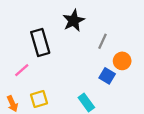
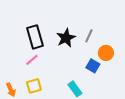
black star: (74, 21) -> (66, 38), moved
pink line: (22, 70) -> (32, 60), moved

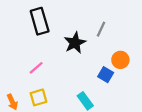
gray line: (89, 36) -> (101, 29), moved
black rectangle: (35, 37) -> (40, 21), moved

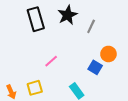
black star: (75, 43) -> (68, 15), moved
pink line: (36, 68) -> (51, 61), moved

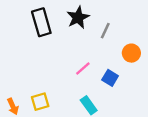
orange circle: (108, 54) -> (131, 53), moved
pink line: (51, 61) -> (83, 68), moved

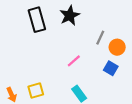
gray line: (105, 31) -> (100, 38), moved
blue square: (110, 78) -> (111, 68), moved

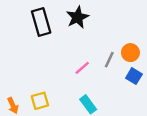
gray line: (100, 38) -> (109, 60), moved
blue square: (111, 68) -> (134, 76), moved

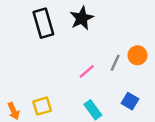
blue square: (134, 76) -> (130, 101), moved

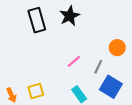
gray line: (115, 63) -> (98, 67), moved
blue square: (130, 101) -> (111, 87), size x1.5

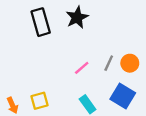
orange circle: (117, 48) -> (130, 63), moved
gray line: (98, 67) -> (109, 63), moved

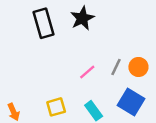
yellow square: (39, 101) -> (56, 107), moved

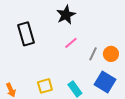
black rectangle: (44, 23) -> (26, 34), moved
pink line: (87, 72) -> (71, 43), moved

